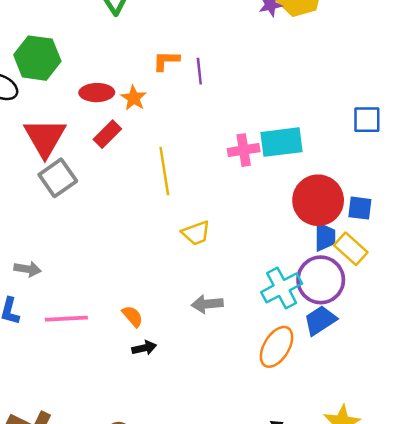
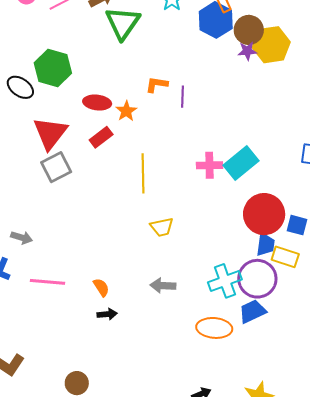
cyan rectangle: (282, 142) -> (241, 163), turned -40
yellow rectangle: (351, 249) -> (285, 257), turned -32
orange ellipse: (277, 347) -> (214, 328), turned 56

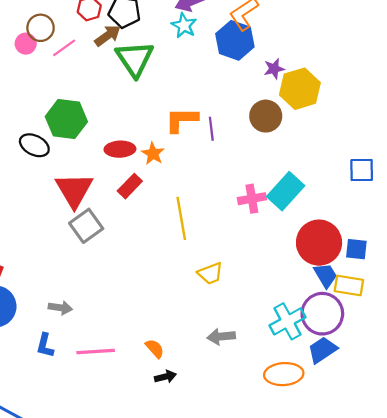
brown circle: (249, 30) -> (266, 116), moved
yellow hexagon: (271, 45) -> (300, 89), moved
orange L-shape: (157, 84) -> (181, 120), size x1.4
blue trapezoid: (265, 244) -> (326, 275), turned -30

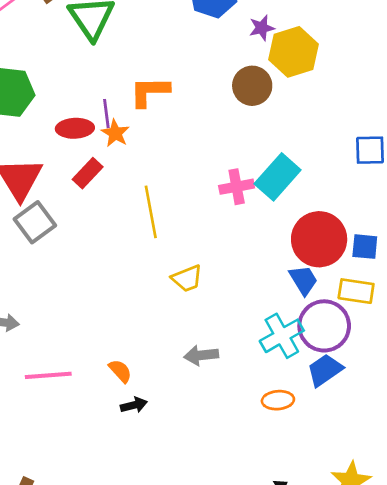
purple line: (211, 129) -> (106, 114), moved
blue trapezoid: (326, 275) -> (303, 280), moved
orange ellipse: (284, 374) -> (278, 400), size x0.7

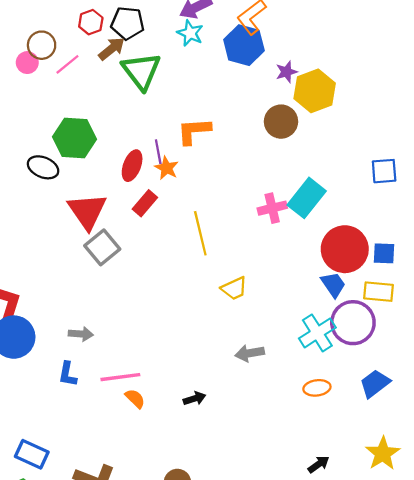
red ellipse: (75, 128) -> (132, 166), turned -64
blue trapezoid: (325, 370) -> (375, 383), moved
orange semicircle: (120, 371) -> (135, 399), moved

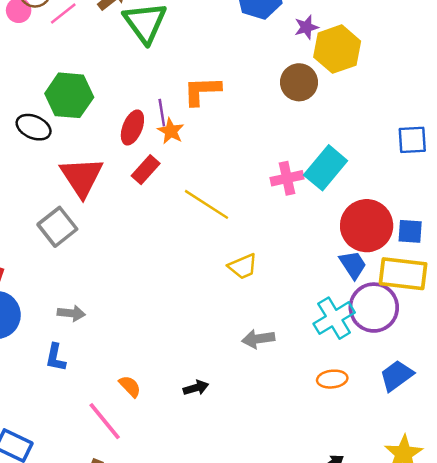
yellow line: (200, 233) -> (207, 204), turned -45
gray square: (102, 247) -> (57, 227), moved
yellow rectangle: (379, 292) -> (403, 274), size x1.4
pink line: (120, 377) -> (105, 421), moved, turned 57

